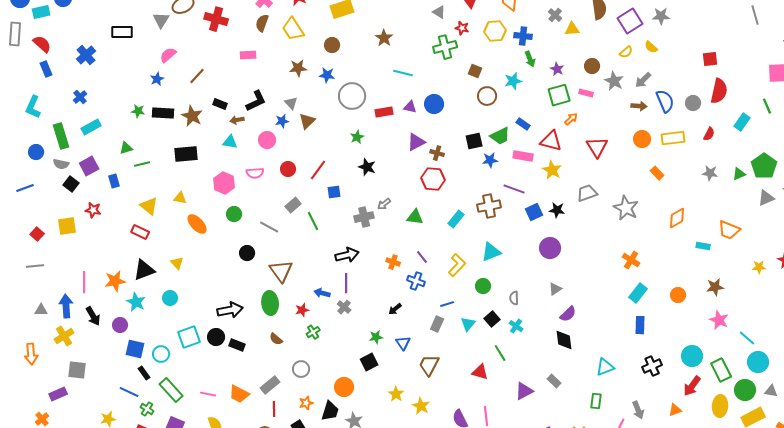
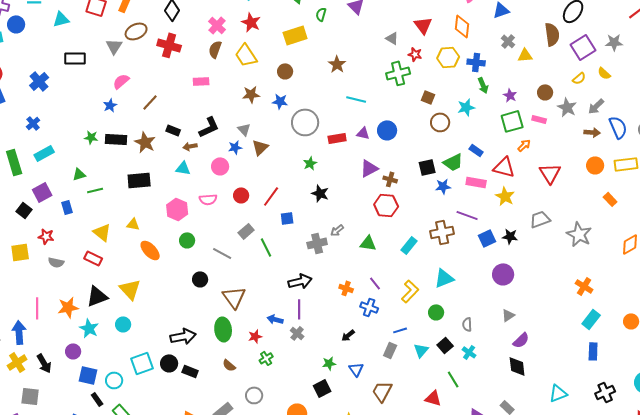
gray semicircle: (61, 164) -> (56, 262), moved
yellow triangle: (177, 263) -> (130, 289), size x1.6
black arrow: (93, 316) -> (44, 363), moved

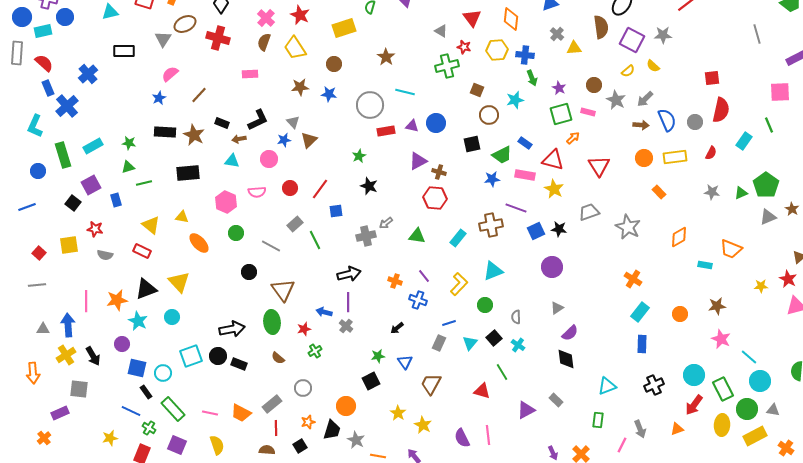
purple square: (583, 47) -> (632, 40), turned -30
gray circle: (305, 122) -> (370, 105), moved
blue cross: (33, 123) -> (67, 106), moved, size x1.6
green star: (91, 137) -> (129, 143), moved
black square: (427, 167) -> (472, 144), moved

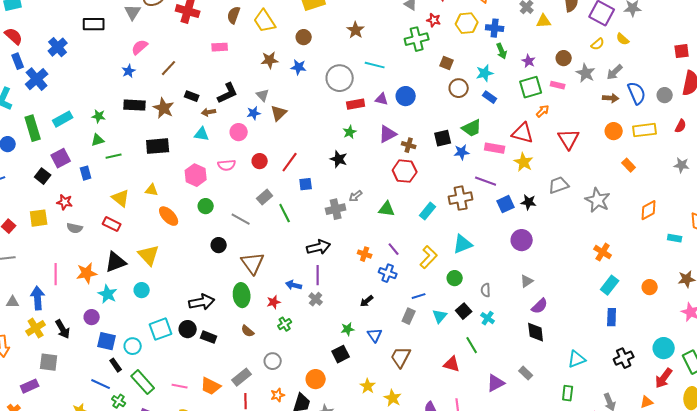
blue rectangle: (525, 143) -> (490, 97), moved
black square: (472, 144) -> (443, 138), moved
green star: (359, 156) -> (350, 132), moved

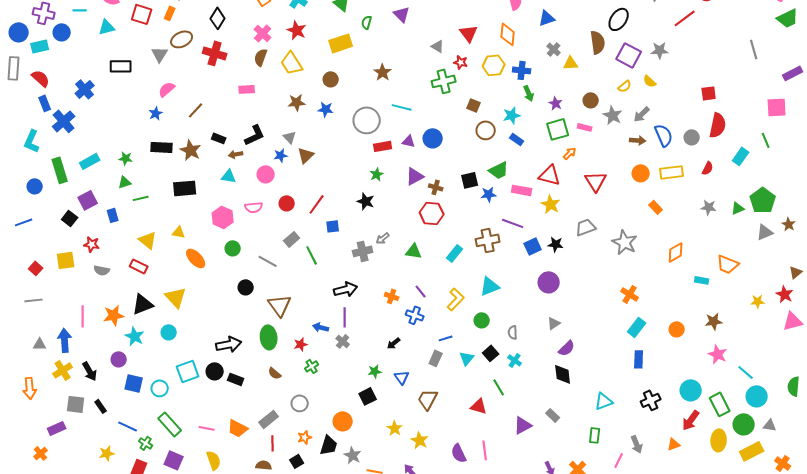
black rectangle: (116, 365) -> (101, 406), moved

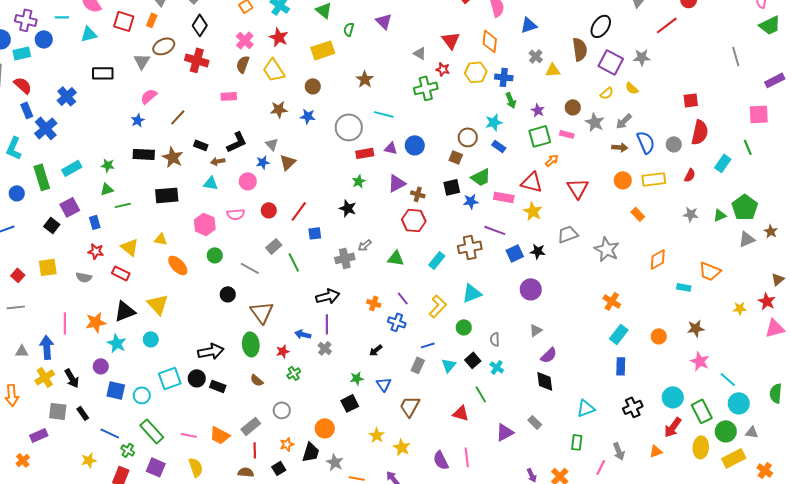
brown square: (474, 105) -> (456, 157), moved
red star: (92, 244) -> (96, 251), moved

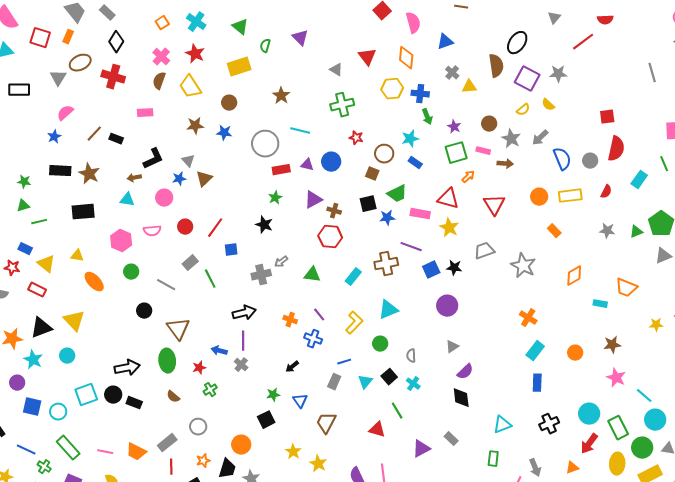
red star: (443, 69) -> (356, 138), moved
black rectangle: (201, 145) -> (116, 139), moved
brown arrow: (620, 147) -> (505, 164), moved
blue rectangle: (95, 222) -> (25, 249), moved, turned -48

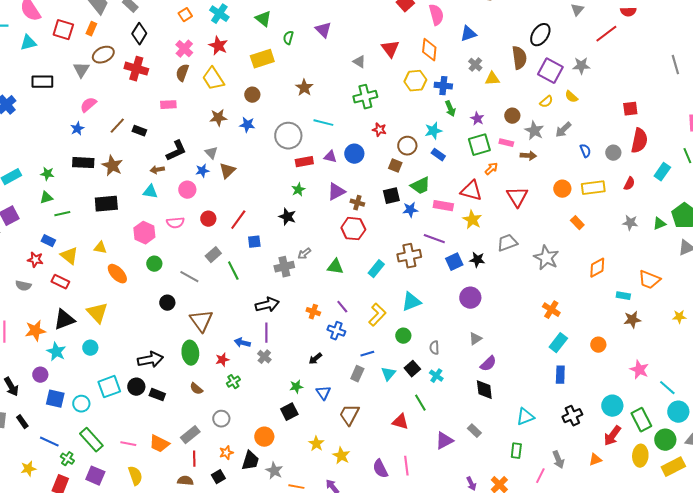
blue semicircle: (562, 159) -> (585, 151), size x0.6
brown star: (612, 345) -> (632, 320), moved

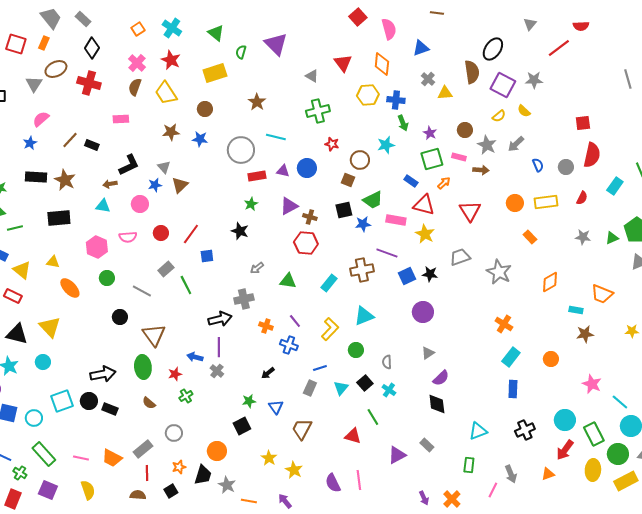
purple triangle: (323, 30) -> (276, 44), size x1.4
blue rectangle: (438, 155) -> (411, 181), moved
gray cross: (284, 267) -> (244, 299), moved
black triangle: (64, 320) -> (17, 334), turned 35

